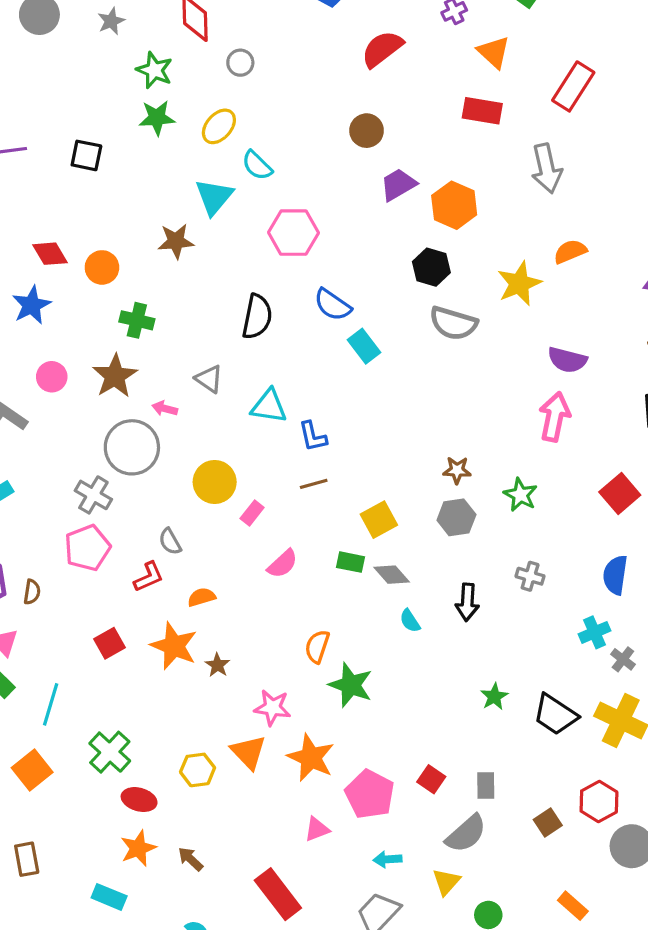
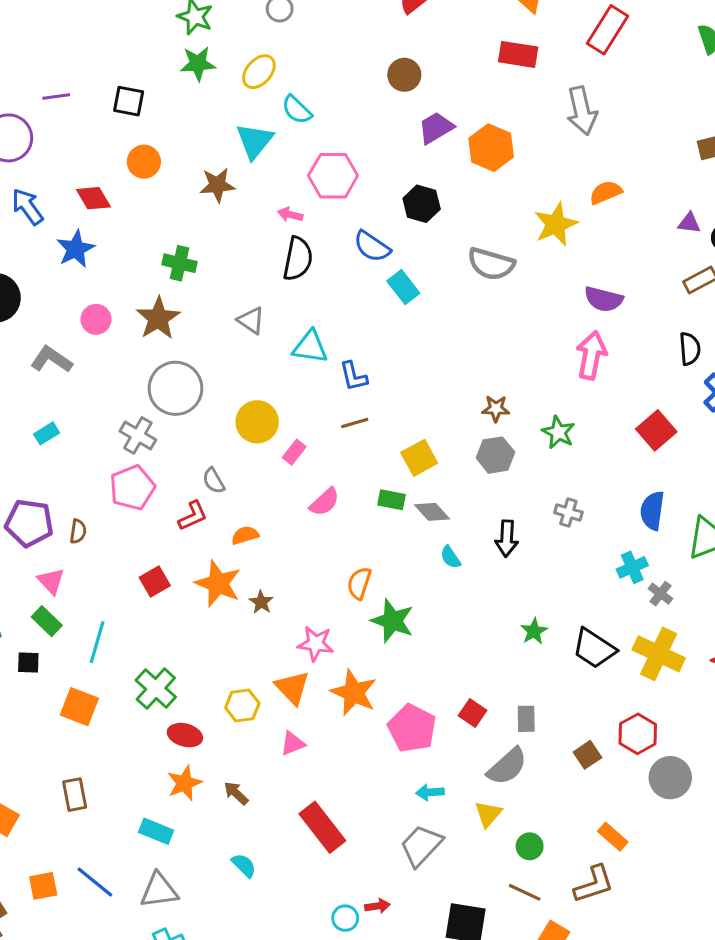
orange circle: (102, 267) -> (144, 162), moved
black hexagon: (431, 267) -> (422, 204), moved
pink arrow: (165, 409) -> (290, 215), moved
orange square: (32, 770) -> (79, 707), turned -30
pink triangle: (317, 829) -> (293, 743), moved

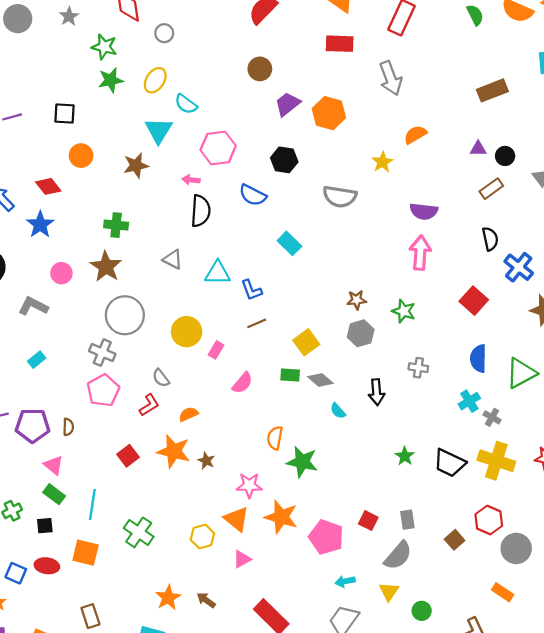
yellow star: (556, 224) -> (382, 162), size x0.7
cyan rectangle: (403, 287) -> (289, 243), moved
red ellipse: (185, 735) -> (47, 566), moved
orange rectangle: (613, 837) -> (503, 592), moved

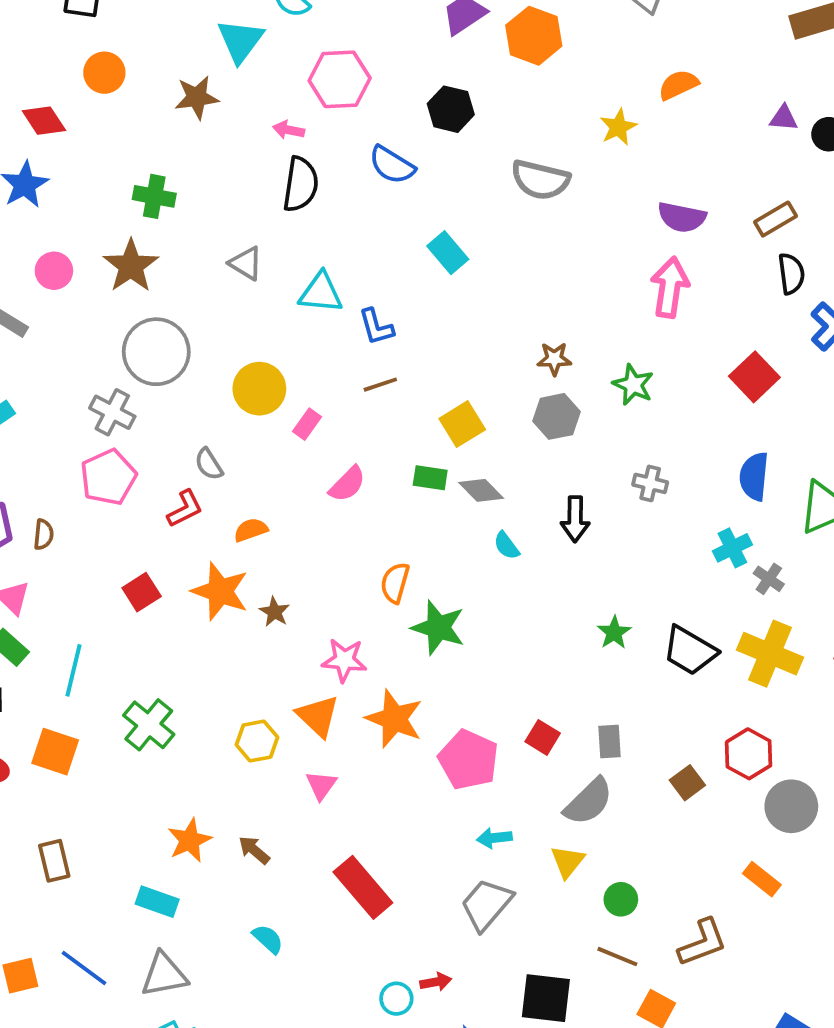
brown rectangle: (491, 189) -> (775, 219), moved
pink triangle: (242, 559) -> (321, 785), turned -30

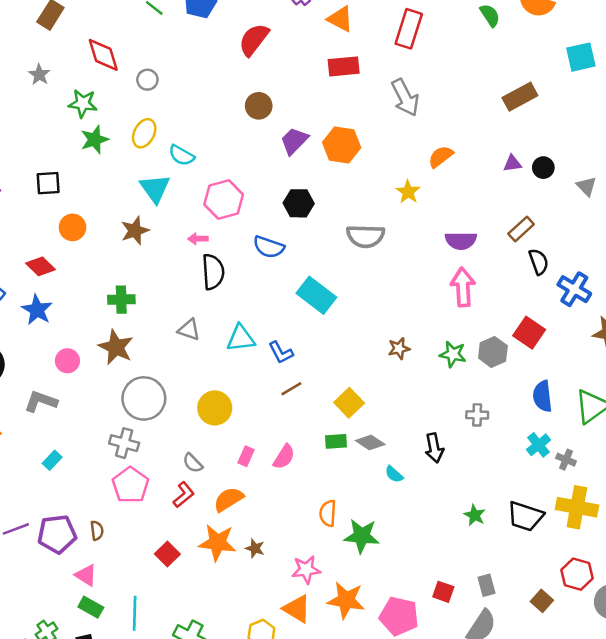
cyan rectangle: (448, 253) -> (316, 295), size x1.4
gray hexagon: (557, 416) -> (493, 352), moved
pink rectangle: (307, 424) -> (246, 456), moved
orange semicircle: (251, 530) -> (229, 499), size x1.4

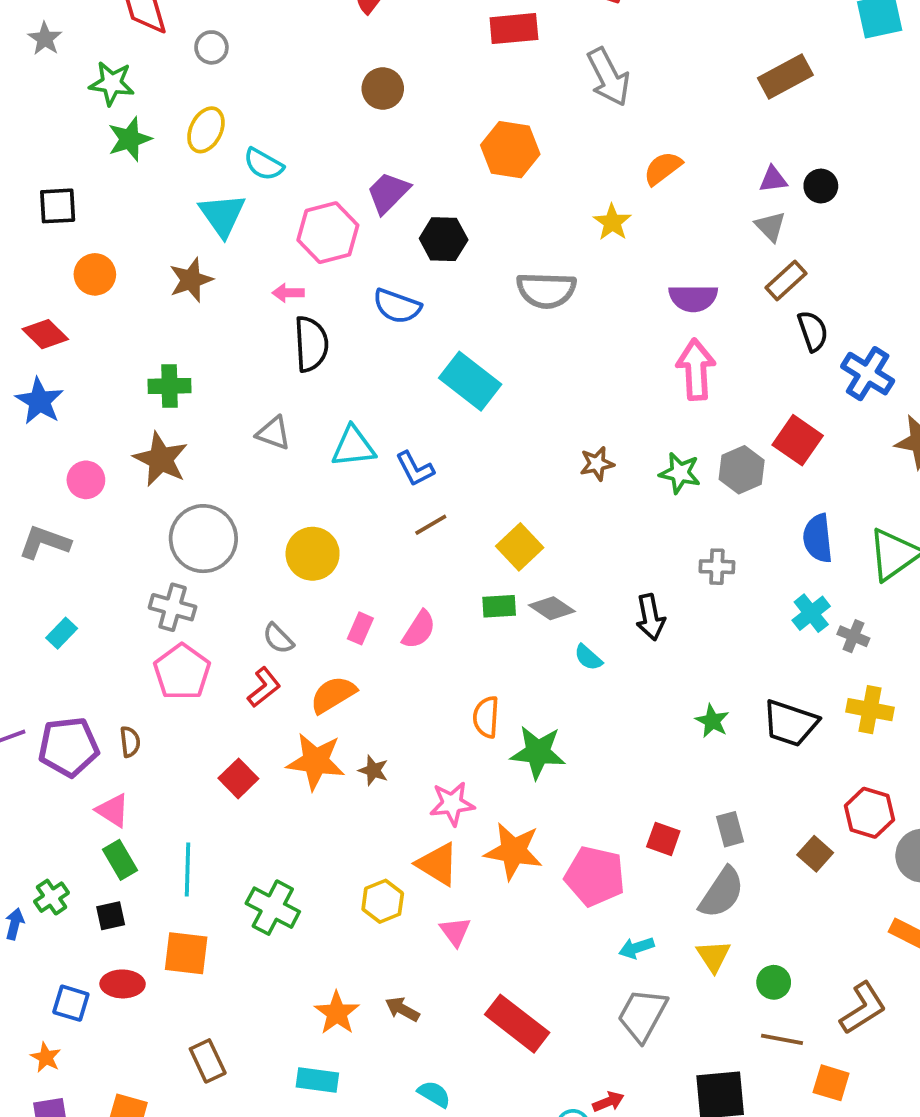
purple trapezoid: (294, 141) -> (388, 193), moved
gray triangle: (587, 186) -> (770, 226), moved
yellow cross: (577, 507) -> (870, 710), size x0.7
green rectangle: (91, 607) -> (120, 860), turned 30

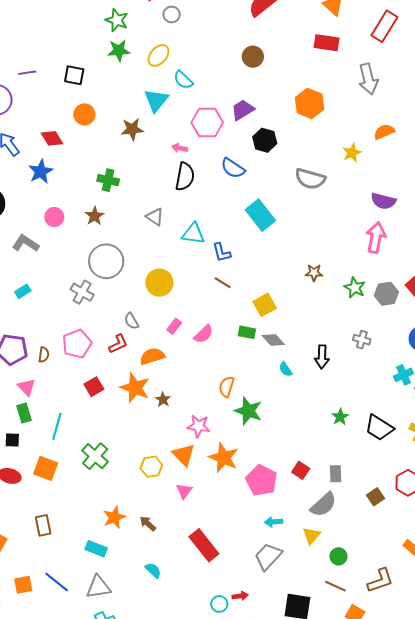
brown star: (161, 459) -> (95, 216), size x0.7
brown line: (431, 525) -> (223, 283), turned 48
pink pentagon: (182, 672) -> (77, 344), moved

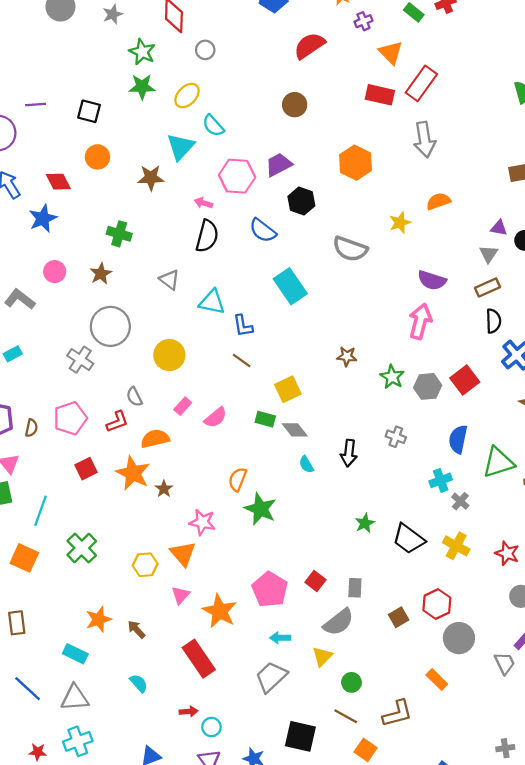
red rectangle: (384, 26) -> (421, 83), moved
orange star: (224, 458) -> (220, 611), moved
red arrow: (240, 596) -> (189, 711), moved

